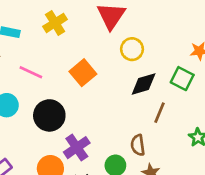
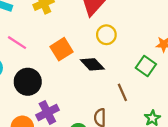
black diamond: (144, 84) -> (92, 64), moved, turned 55
brown line: (159, 113) -> (122, 92), turned -54

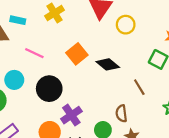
yellow circle: (106, 35) -> (126, 25), moved

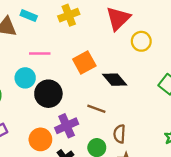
pink line: (34, 53) -> (40, 53), turned -36
cyan circle: (14, 80) -> (25, 78), moved
brown line: (139, 87) -> (96, 109), moved, turned -49

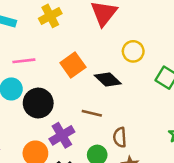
yellow circle: (141, 41) -> (133, 51), moved

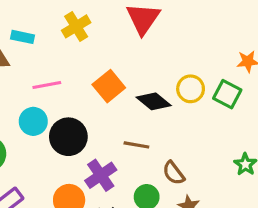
yellow circle: (133, 51) -> (191, 89), moved
brown semicircle: (120, 137) -> (174, 173), turned -30

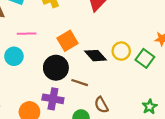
black circle: (68, 137) -> (56, 68), moved
purple cross: (101, 175) -> (53, 99), turned 36

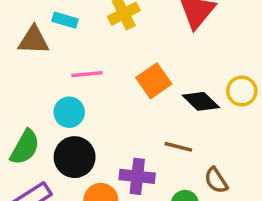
black circle: (56, 68) -> (75, 157), moved

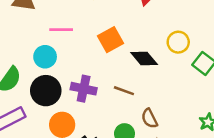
yellow circle: (242, 91) -> (178, 42), moved
purple cross: (137, 176) -> (84, 89), moved

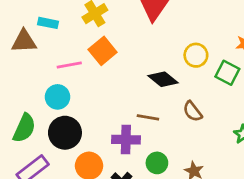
orange square: (110, 40) -> (103, 51), moved
purple cross: (84, 89) -> (126, 140), moved
brown semicircle: (149, 118) -> (193, 111), moved

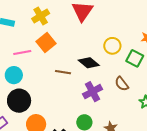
brown semicircle: (193, 111) -> (122, 84), moved
brown line: (148, 117) -> (63, 72), moved
purple cross: (126, 140) -> (93, 92), moved, turned -30

